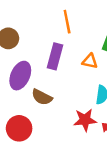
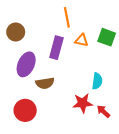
orange triangle: (90, 61) -> (82, 40), moved
brown semicircle: (42, 97) -> (45, 83), turned -36

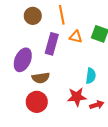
brown circle: (16, 32) -> (33, 16), moved
red circle: (25, 110) -> (37, 102), moved
red arrow: (103, 111) -> (97, 105), turned 120

